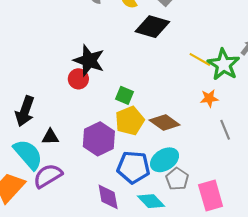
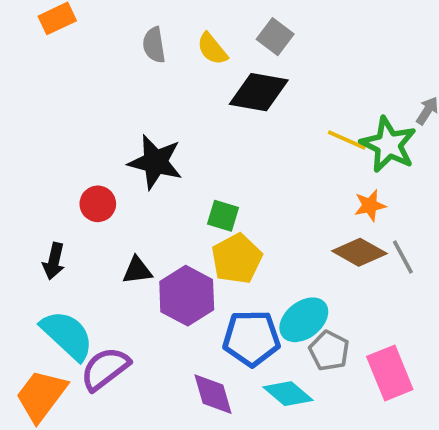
red circle: (78, 79) -> (98, 204), moved
black arrow: (25, 111) -> (54, 261), size x0.7
brown diamond: (165, 123) -> (359, 252), moved
black triangle: (50, 137) -> (137, 270), moved

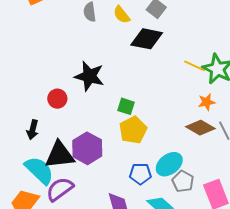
black triangle: (137, 270) -> (60, 155), moved, size x1.8
purple hexagon: (187, 296) -> (87, 148), moved
blue pentagon: (251, 338) -> (140, 174), size x0.7

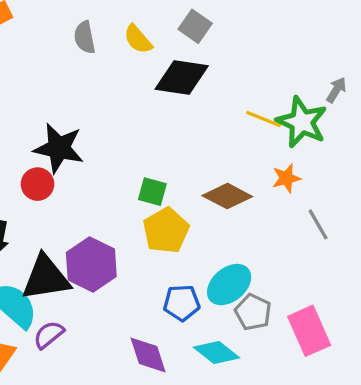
black star: (89, 76) -> (59, 148), moved
brown diamond: (200, 128) -> (227, 196), moved
purple semicircle: (60, 189) -> (49, 335), size x0.7

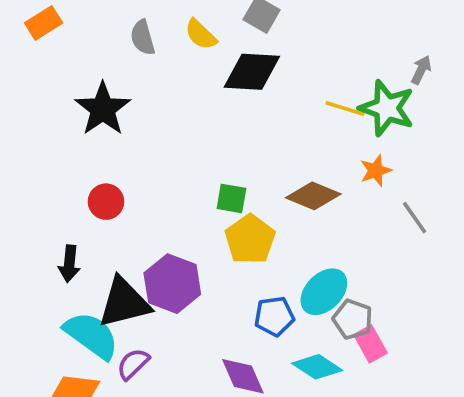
black star: (59, 148) -> (103, 109), moved, turned 30
pink rectangle: (309, 331) -> (370, 344), moved, size x0.7

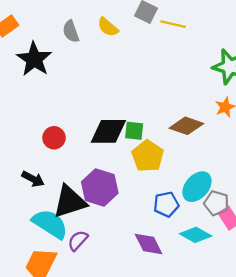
black diamond: (252, 72) -> (108, 131), moved
black star: (103, 109) -> (34, 59), moved
yellow line: (345, 109) -> (173, 24), moved
black arrow: (69, 264) -> (33, 179), turned -65

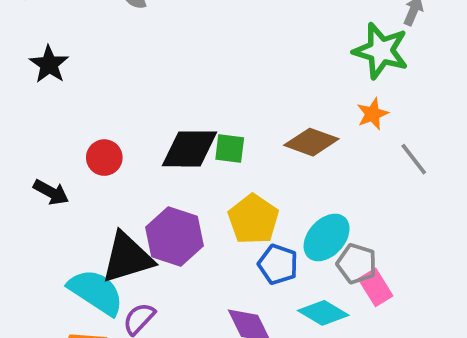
black star: (34, 59) -> (49, 64), moved, size x0.7
yellow pentagon: (148, 156) -> (253, 219), moved
black arrow: (33, 179) -> (51, 192), moved
blue pentagon: (166, 204) -> (278, 264), turned 30

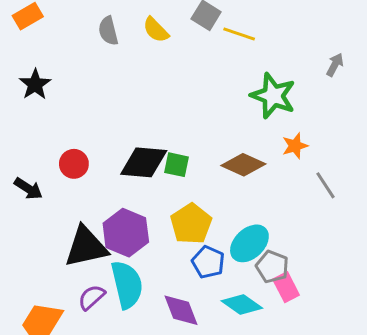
green star: (381, 51) -> (273, 96), moved
cyan semicircle: (96, 292) -> (127, 285), moved, turned 39

